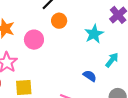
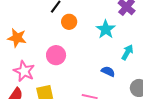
pink circle: (34, 40) -> (56, 55), moved

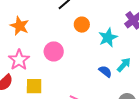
orange circle: (69, 22) -> (82, 25), moved
blue semicircle: (108, 71) -> (105, 71), moved

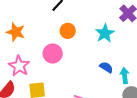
orange circle: (82, 25) -> (68, 31), moved
cyan arrow: (124, 65) -> (125, 76), moved, turned -42

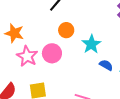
cyan star: (105, 33) -> (91, 44), moved
pink star: (19, 66) -> (27, 56), moved

